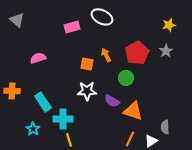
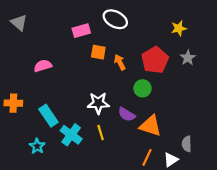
yellow star: (169, 25) -> (179, 28), moved
orange square: (87, 64) -> (98, 52), moved
cyan cross: (63, 119) -> (71, 135), turned 36
yellow line: (69, 140) -> (101, 133), moved

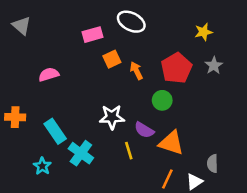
orange square: (98, 52) -> (112, 59), turned -35
yellow line: (101, 133) -> (129, 151), moved

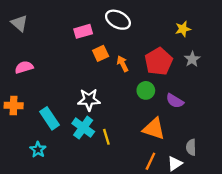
pink semicircle: (49, 75) -> (24, 67), moved
white star: (112, 117) -> (89, 100), moved
purple semicircle: (144, 130) -> (175, 101), moved
yellow line: (129, 151) -> (106, 137), moved
cyan cross: (81, 153) -> (83, 128), moved

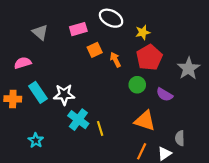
gray triangle: (19, 23) -> (40, 32), moved
yellow star: (183, 29) -> (143, 32), moved
gray star: (192, 59) -> (189, 68), moved, size x1.5
white star: (89, 100) -> (64, 95), moved
cyan rectangle: (50, 118) -> (38, 92), moved

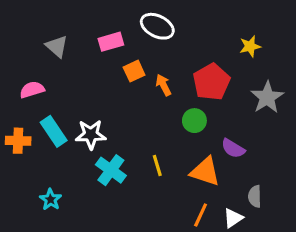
yellow star: (143, 32) -> (250, 46), moved
purple semicircle: (165, 95) -> (233, 148), moved
yellow line: (100, 128) -> (157, 165), moved

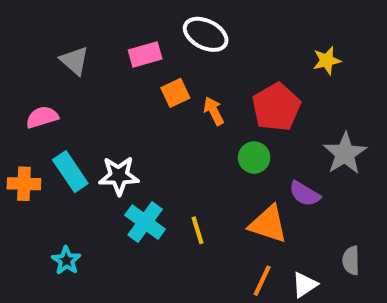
gray star: (267, 97) -> (345, 153), moved
yellow line: (157, 165) -> (198, 230), moved
gray semicircle: (255, 196) -> (351, 260), moved

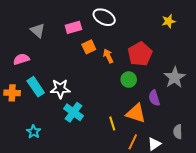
yellow star: (327, 61) -> (169, 21), moved
purple semicircle: (305, 194) -> (154, 98), turned 42
yellow line: (198, 230) -> (112, 123), moved

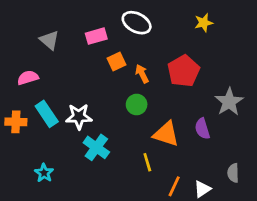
yellow star: (169, 21) -> (204, 23), moved
green circle: (129, 80) -> (137, 104), moved
orange triangle: (136, 113) -> (166, 134), moved

